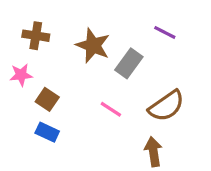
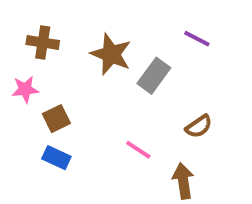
brown square: (47, 99) -> (56, 119), turned 30
brown semicircle: (166, 106) -> (199, 126), size x0.6
pink line: (111, 109) -> (138, 150), moved

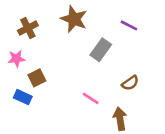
brown cross: (43, 43) -> (28, 28), turned -36
brown star: (111, 54) -> (74, 19), moved
blue rectangle: (56, 158) -> (23, 97), moved

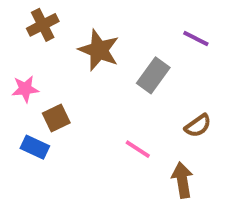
brown star: (74, 19) -> (99, 50), moved
brown cross: (28, 28) -> (43, 25), moved

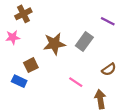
brown star: (99, 50) -> (54, 44), moved, turned -30
pink star: (25, 89) -> (13, 37), moved

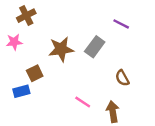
brown semicircle: (109, 69) -> (122, 78), turned 96
blue rectangle: (19, 81) -> (21, 91), turned -40
pink line: (76, 82) -> (83, 102), moved

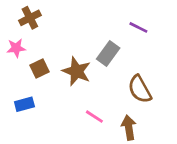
brown star: (61, 49) -> (77, 71), moved, turned 30
brown square: (35, 73) -> (40, 69), moved
brown semicircle: (122, 78) -> (140, 89), size x1.5

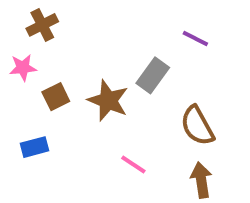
brown arrow: (129, 128) -> (201, 180), moved

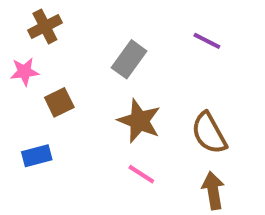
gray rectangle: (153, 75) -> (129, 59), moved
brown star: (108, 101) -> (139, 121), moved

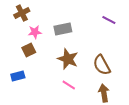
purple line: (207, 41) -> (109, 20), moved
gray rectangle: (129, 59) -> (63, 29), turned 42
pink star: (24, 72) -> (35, 32), moved

